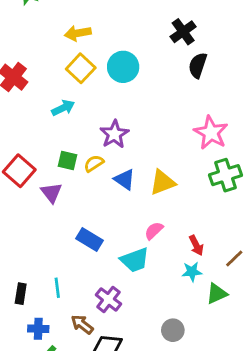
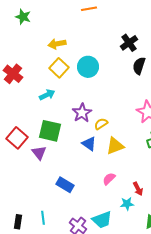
green square: (68, 160) -> (50, 131), size x1.6
yellow semicircle: (94, 163) -> (101, 124), moved
cyan trapezoid: (135, 260) -> (102, 220), moved
cyan star: (192, 272) -> (127, 204), moved

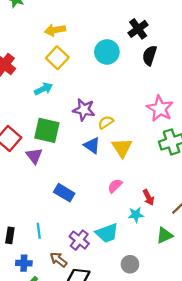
cyan circle: (88, 67) -> (107, 52), moved
purple star: (82, 113) -> (84, 110), turned -30
yellow triangle: (115, 146) -> (122, 148), turned -42

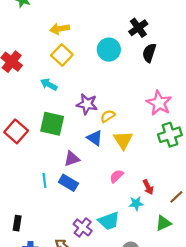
cyan arrow: (43, 89) -> (49, 84), turned -126
purple triangle: (34, 156) -> (72, 159), moved, turned 49
cyan line: (39, 231) -> (44, 181), moved

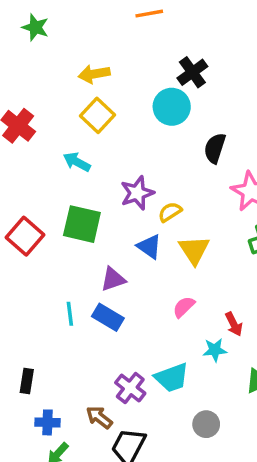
black cross: (138, 28) -> (192, 72), moved
black semicircle: (149, 53) -> (215, 148), moved
purple star: (87, 104) -> (137, 193), turned -30

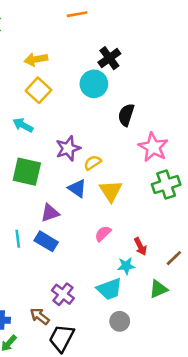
cyan trapezoid: (172, 378) -> (109, 289), moved

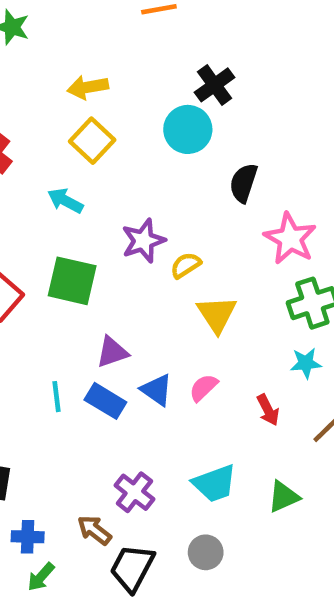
blue triangle: (77, 188) -> (157, 390), moved
cyan star: (126, 266) -> (306, 363), moved
green triangle: (158, 289) -> (284, 497), moved
gray circle: (120, 321) -> (206, 552), moved

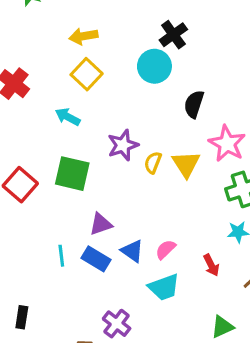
yellow semicircle: (186, 265) -> (153, 163), turned -35
yellow triangle: (217, 314) -> (186, 164), moved
cyan trapezoid: (215, 483) -> (164, 287), moved

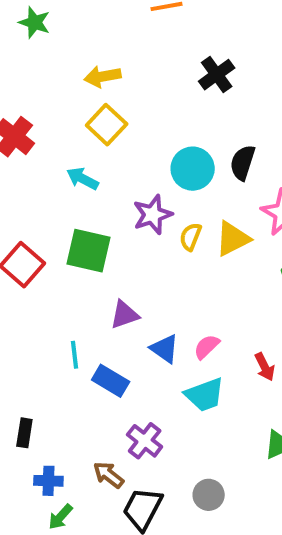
cyan circle: (154, 66) -> (193, 169), moved
yellow triangle: (186, 164) -> (233, 239), turned 36
blue rectangle: (96, 259) -> (111, 381), moved

